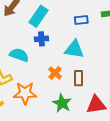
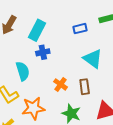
cyan triangle: (74, 49) -> (93, 59), moved, turned 35
cyan semicircle: (19, 55) -> (23, 71), turned 60

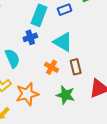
cyan rectangle: (37, 30) -> (39, 15), moved
cyan triangle: (93, 59) -> (63, 42), moved

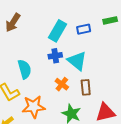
blue cross: (30, 37) -> (55, 56), moved

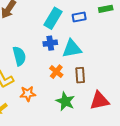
cyan triangle: (77, 61) -> (72, 49), turned -50
orange star: (34, 107) -> (28, 94), size x0.7

